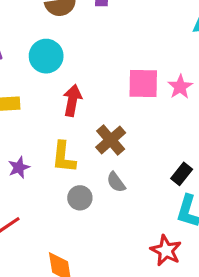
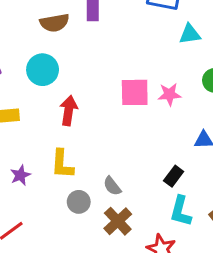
pink star: (180, 87) -> (169, 94), turned 30
brown cross: (111, 140) -> (118, 221), moved

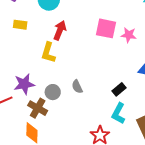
yellow L-shape: (62, 164) -> (48, 53), moved
purple star: (20, 175) -> (24, 84), moved, size x1.5
brown cross: (118, 221) -> (38, 108), moved, turned -30

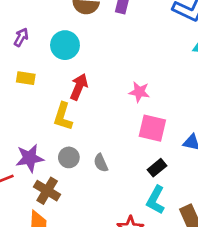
pink square: (106, 28) -> (152, 128), moved
pink star: (129, 35) -> (139, 92), moved
gray circle: (53, 92) -> (69, 157), moved

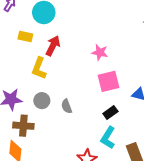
yellow rectangle: (26, 78) -> (25, 36), moved
pink square: (152, 128) -> (109, 81), turned -30
brown cross: (47, 191) -> (23, 126), turned -30

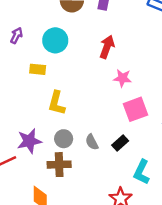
red arrow: (53, 46) -> (107, 47), moved
black rectangle: (110, 113) -> (120, 143), moved
brown cross: (23, 126) -> (59, 165), moved

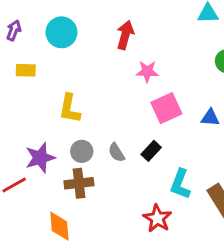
yellow rectangle: (38, 69) -> (26, 70), moved

